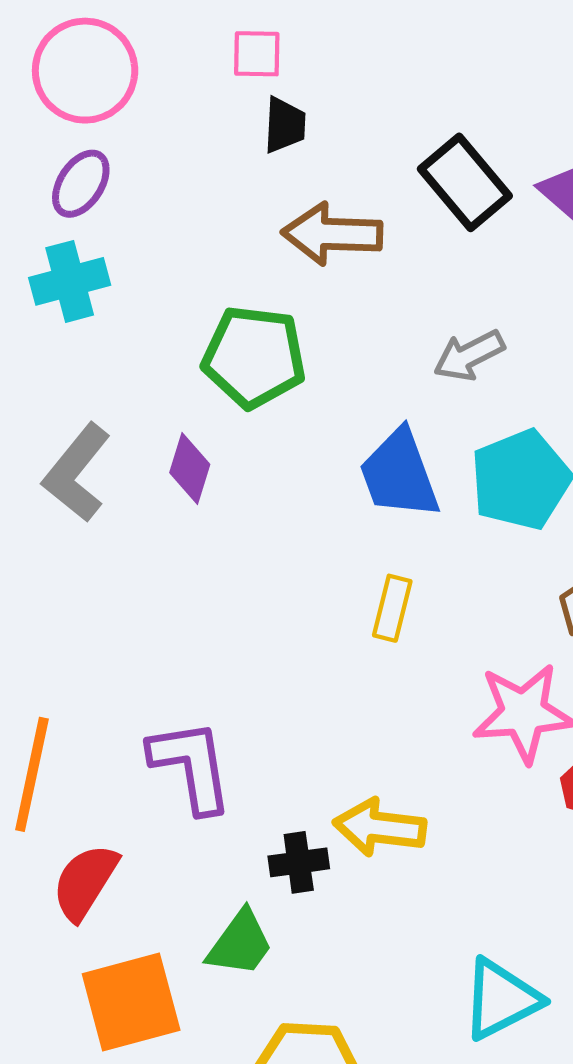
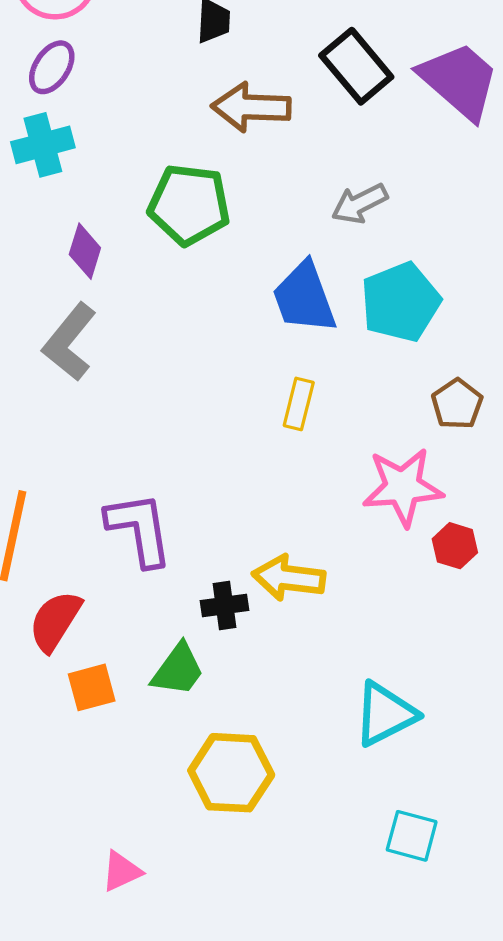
purple diamond: (190, 469) -> (85, 251), moved
gray L-shape: (77, 473) -> (69, 342), moved
orange square: (131, 1002) -> (92, 687), moved, size x0.6

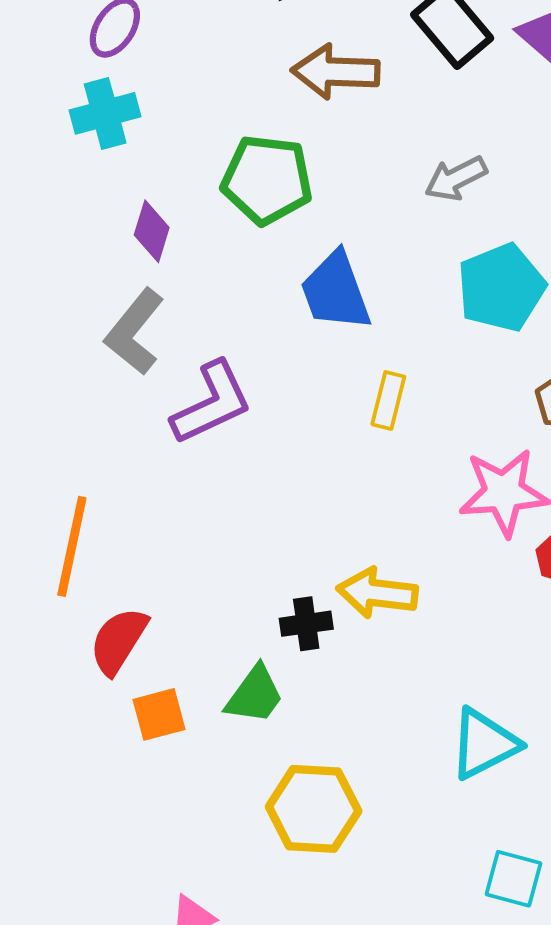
blue trapezoid: (304, 298) -> (336, 291), moved
purple L-shape: (139, 529) -> (212, 403), moved, turned 74

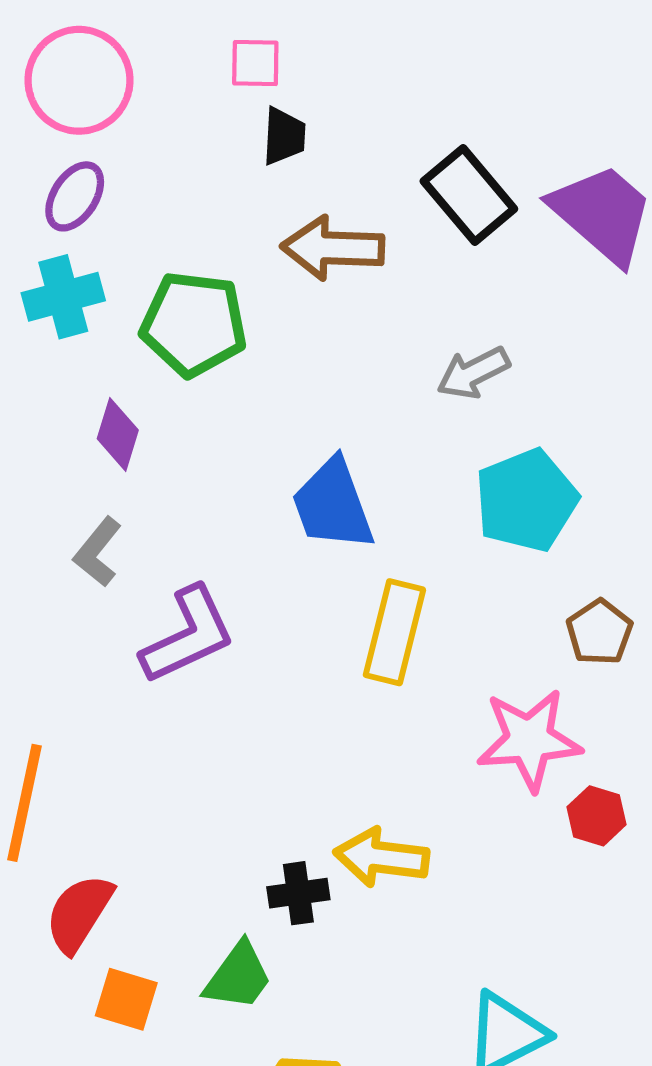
green pentagon: (267, 180) -> (194, 324), moved
gray L-shape: (134, 332) -> (98, 552), size x0.7
yellow rectangle: (388, 400) -> (394, 632), size x1.5
orange square: (159, 714) -> (126, 999), turned 32

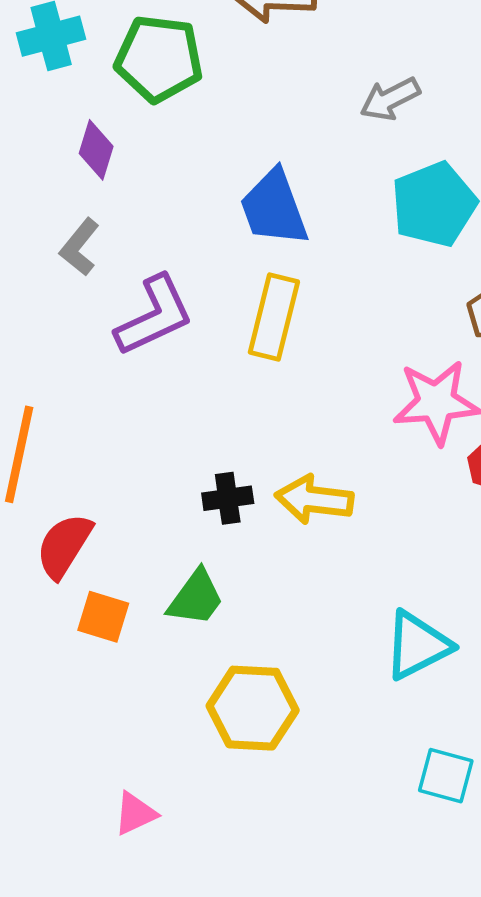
yellow rectangle: (394, 632) -> (274, 317), moved
black cross: (298, 893) -> (228, 498), moved

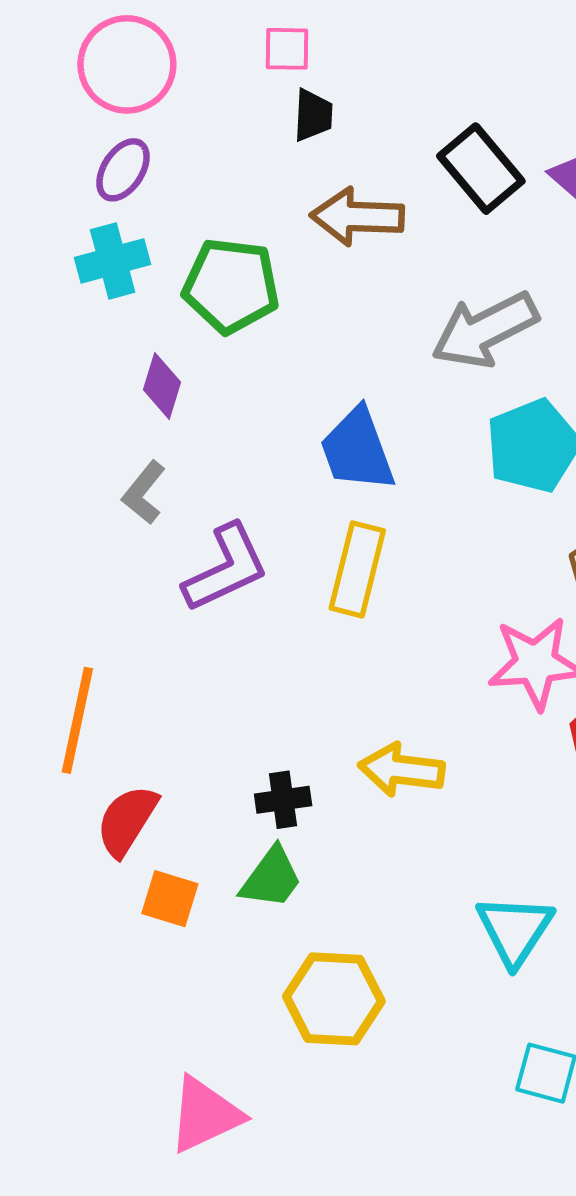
gray arrow: (390, 99) -> (485, 330), size x1.6
black cross: (228, 498) -> (283, 800), moved
cyan triangle: (417, 645) -> (515, 930), turned -30
pink triangle: (135, 814) -> (205, 1115), size x1.6

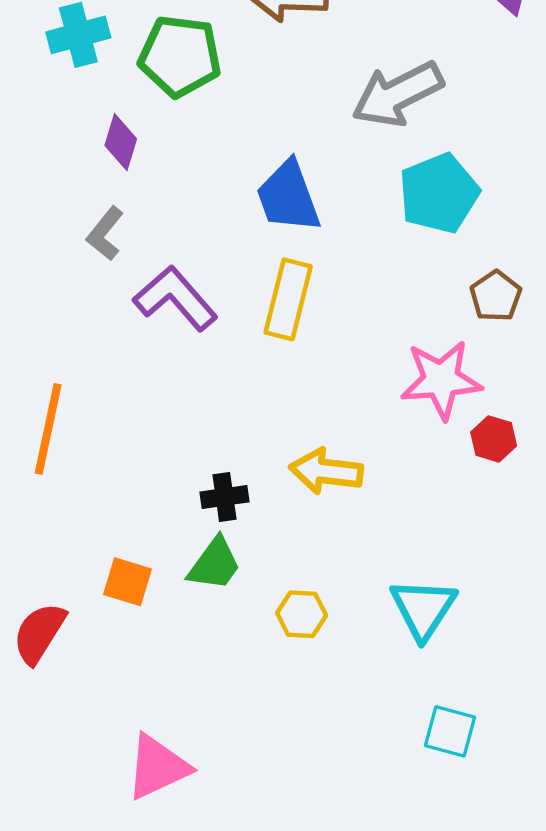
purple L-shape: (226, 568) -> (175, 298), turned -106
red semicircle: (127, 821) -> (39, 633), moved
yellow hexagon: (334, 999) -> (302, 614), moved, size x0.6

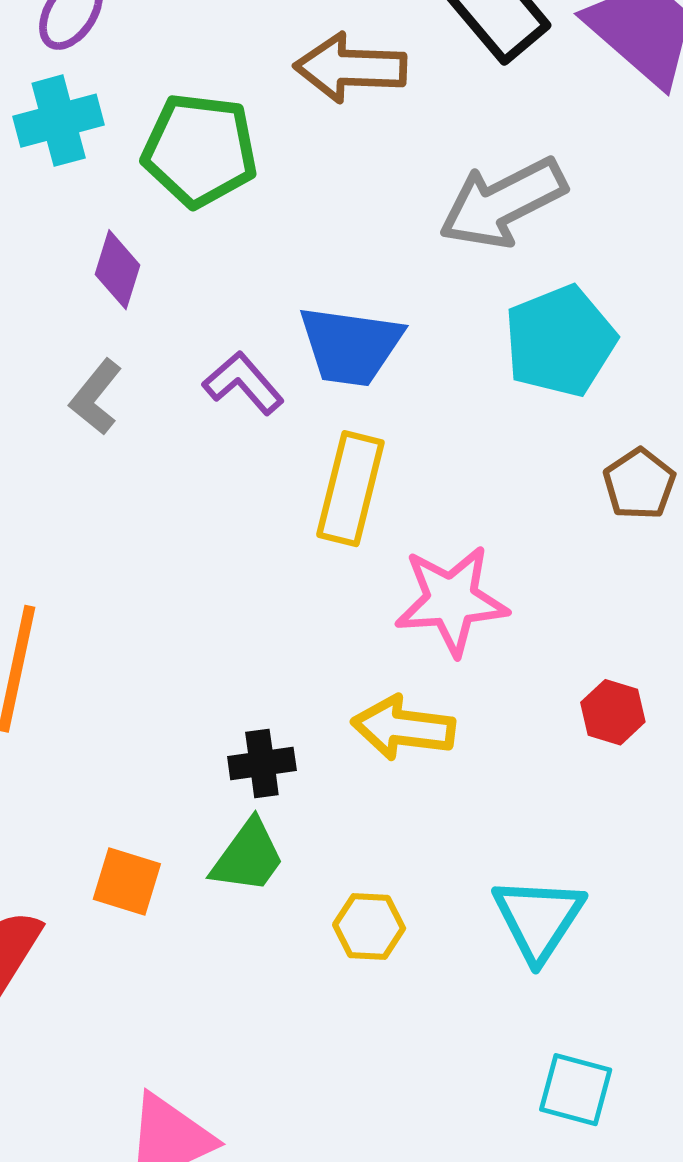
blue trapezoid: (288, 197) -> (350, 346), turned -62
purple L-shape: (175, 298) -> (243, 383), moved, size x0.7
pink star: (441, 380) -> (451, 600), moved
red hexagon: (494, 439) -> (613, 712), moved

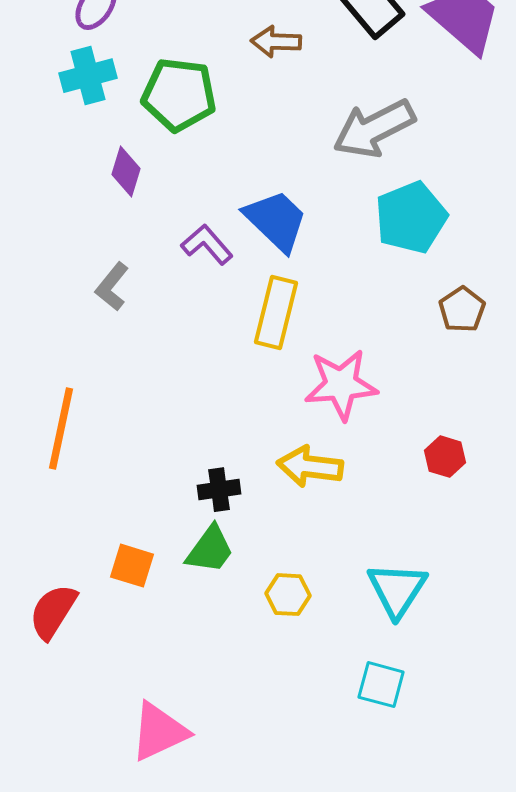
brown arrow: (350, 68) -> (276, 42), size x0.7
blue trapezoid: (350, 346) -> (276, 221), turned -144
gray L-shape: (96, 397) -> (112, 287), moved
cyan square: (576, 1090) -> (381, 685), moved

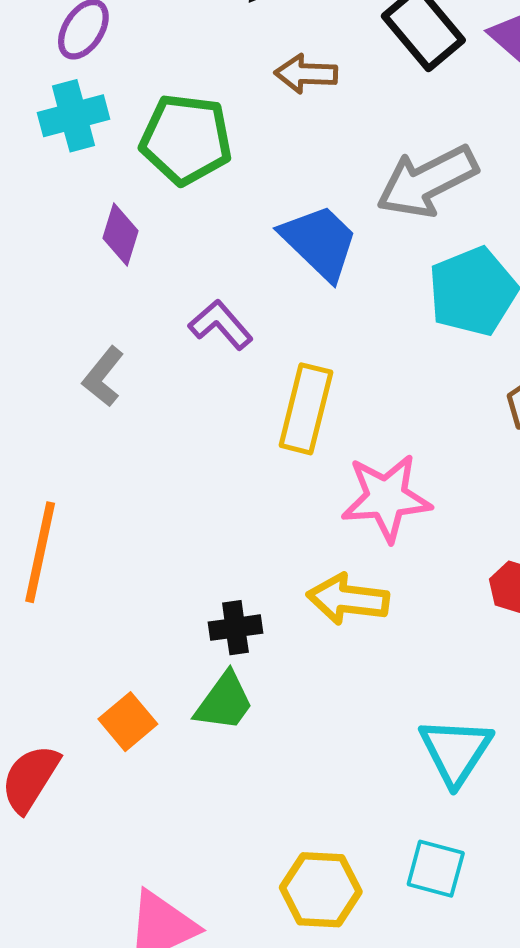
blue trapezoid: (276, 221) -> (320, 242), moved
orange square: (132, 566) -> (128, 722), turned 33
yellow hexagon: (288, 595) -> (321, 890), moved, size x1.4

